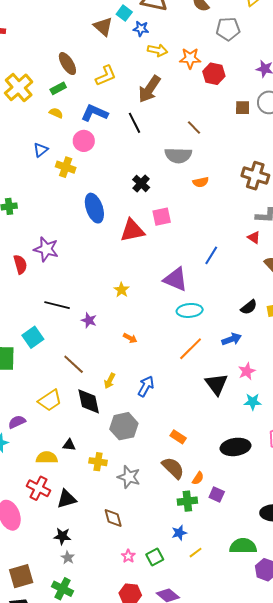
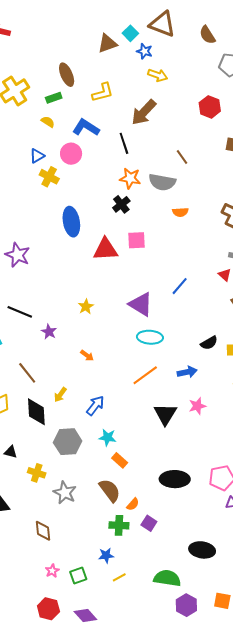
brown triangle: (103, 27) -> (107, 43), turned 50
orange star: (190, 58) -> (130, 178), moved
blue triangle: (41, 150) -> (37, 156), moved
cyan star: (253, 402) -> (108, 437), moved

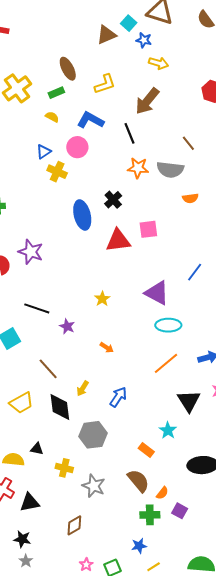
black cross: (121, 204) -> (113, 200), moved
cyan star: (108, 437) -> (168, 430), moved, turned 30
brown diamond: (43, 531) -> (74, 525), turned 70

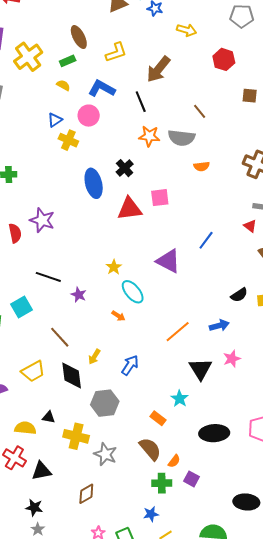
yellow arrow: (159, 63) -> (187, 30), moved
cyan ellipse: (168, 325) -> (133, 292), moved, turned 50
yellow cross: (64, 468) -> (76, 436), size x1.4

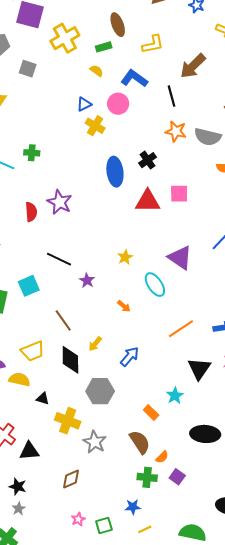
cyan ellipse: (133, 292) -> (155, 285), moved
yellow semicircle: (25, 428) -> (19, 380), moved

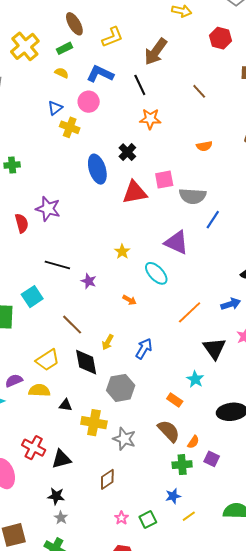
gray semicircle: (208, 137) -> (193, 196), moved

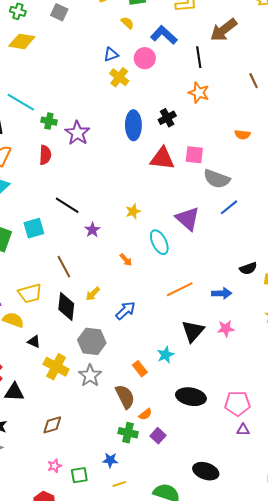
green cross: (12, 165) -> (49, 121), moved
purple star: (48, 209) -> (77, 133), moved
gray star: (124, 439) -> (90, 376), moved

